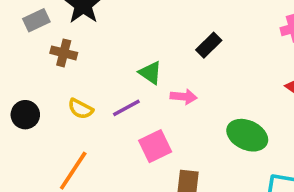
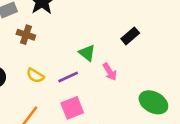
pink arrow: (184, 97) -> (110, 72), turned 48
pink square: (155, 146) -> (72, 108), moved

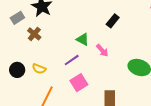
brown cross: (26, 35) -> (34, 34), turned 32
yellow semicircle: (35, 76) -> (39, 69), moved

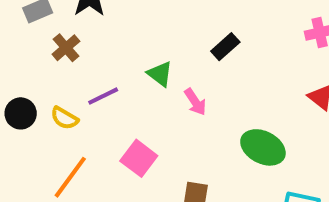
purple line: (72, 60) -> (103, 96), moved
pink square: (79, 83) -> (139, 158), turned -30

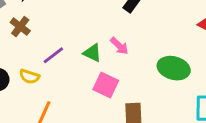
green triangle: (160, 74) -> (92, 53), moved
pink square: (139, 158) -> (106, 85), moved

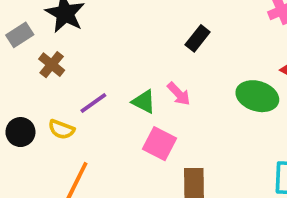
green ellipse: (174, 68) -> (257, 96), moved

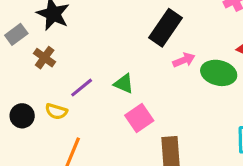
black rectangle: (198, 38) -> (165, 28), size x1.6
pink arrow: (179, 94) -> (184, 60), moved, turned -65
pink square: (160, 144) -> (139, 118), turned 32

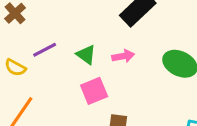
pink arrow: (184, 60) -> (123, 56), moved

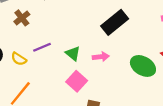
pink square: (94, 91) -> (77, 81), turned -30

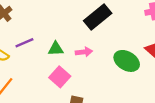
green triangle: (73, 53) -> (56, 49), turned -42

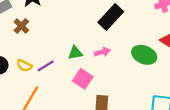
purple line: (24, 43) -> (46, 66), moved

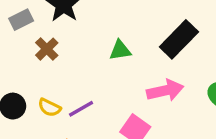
pink arrow: (102, 52) -> (165, 90), size x1.5
green triangle: (75, 53) -> (120, 50), moved

